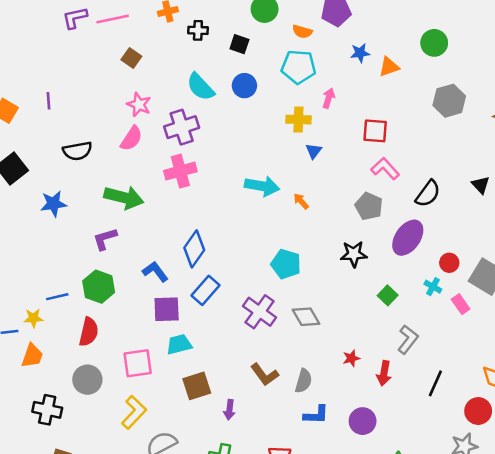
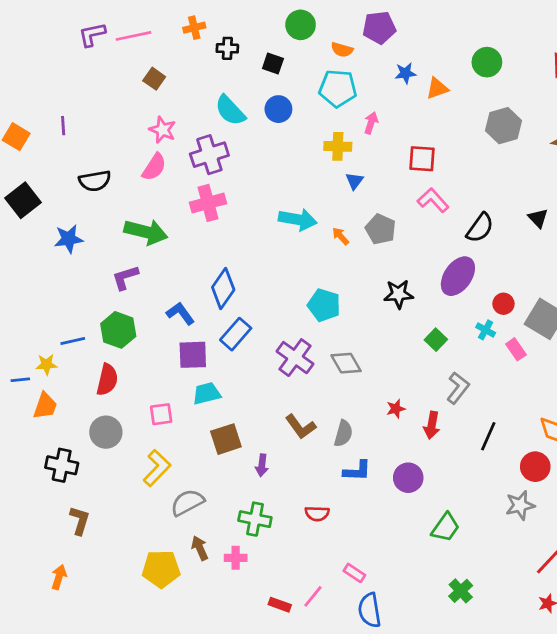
gray pentagon: (369, 206) -> (381, 229), moved
pink square: (138, 363) -> (161, 414), size x0.7

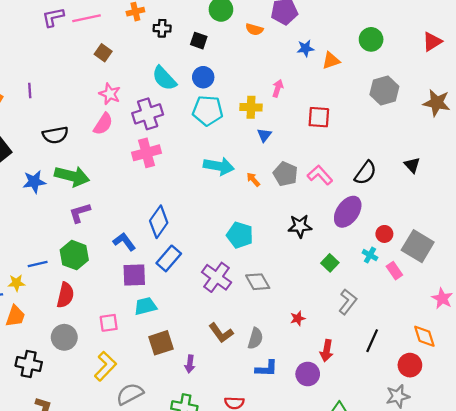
cyan pentagon: (338, 88) -> (208, 111), moved
pink L-shape: (433, 200) -> (320, 175), moved
green arrow: (146, 232) -> (72, 176), moved
red arrow: (432, 425) -> (327, 351), moved

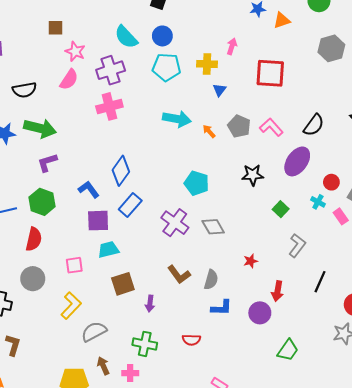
brown square: (103, 53) -> (56, 28), moved, turned -35
red square: (319, 117) -> (270, 73), size x1.4

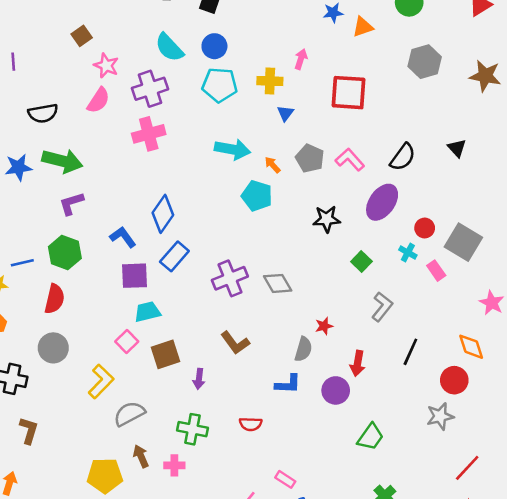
brown square: (56, 28) -> (82, 36), turned -35
cyan pentagon: (197, 183) -> (257, 196), moved
purple cross: (175, 223) -> (230, 278), turned 32
pink square: (74, 265) -> (127, 341), moved, turned -36
gray semicircle: (211, 280) -> (303, 349), moved

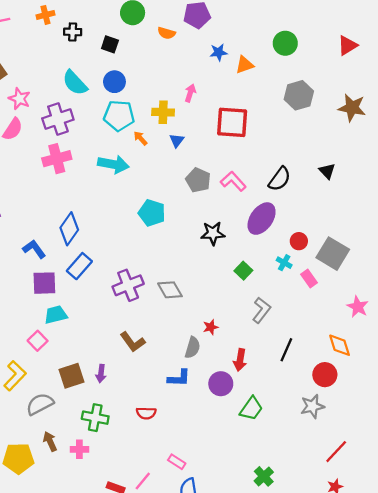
cyan arrow: (232, 149) -> (113, 164), moved
orange arrow: (272, 165) -> (140, 138), moved
brown square: (165, 354) -> (71, 376), moved
green trapezoid: (370, 437) -> (251, 409), moved

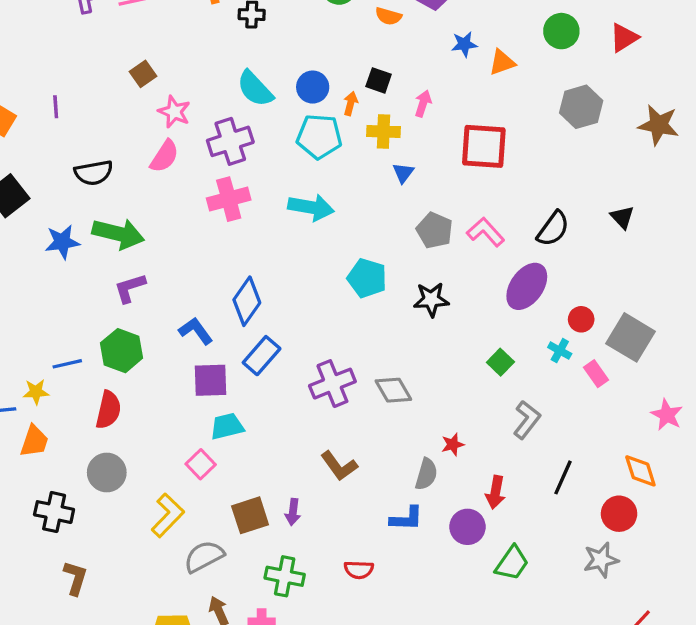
black square: (110, 44) -> (379, 80), moved
red triangle: (347, 45) -> (624, 38), moved
orange arrow: (140, 138) -> (351, 104), moved, turned 56
black star: (213, 233) -> (431, 300), moved

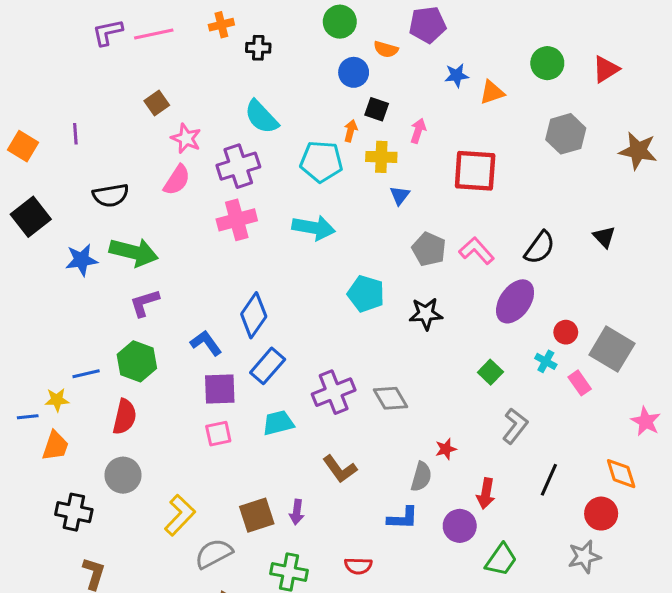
blue circle: (313, 87) -> (354, 72), moved
cyan trapezoid: (227, 426) -> (278, 423), moved
pink square: (201, 464) -> (218, 434), moved, turned 32

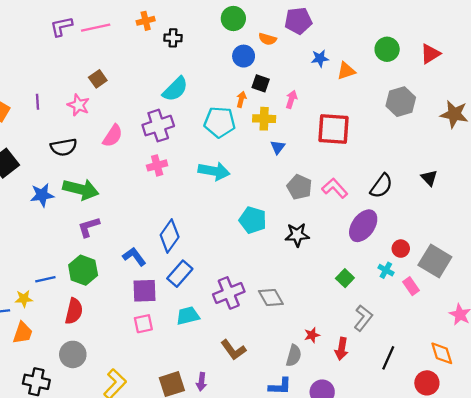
cyan semicircle: (261, 117) -> (175, 89), turned -92
pink star: (186, 138) -> (78, 105), moved
pink cross: (237, 220) -> (157, 165), size x0.7
red arrow: (486, 494) -> (342, 349), moved

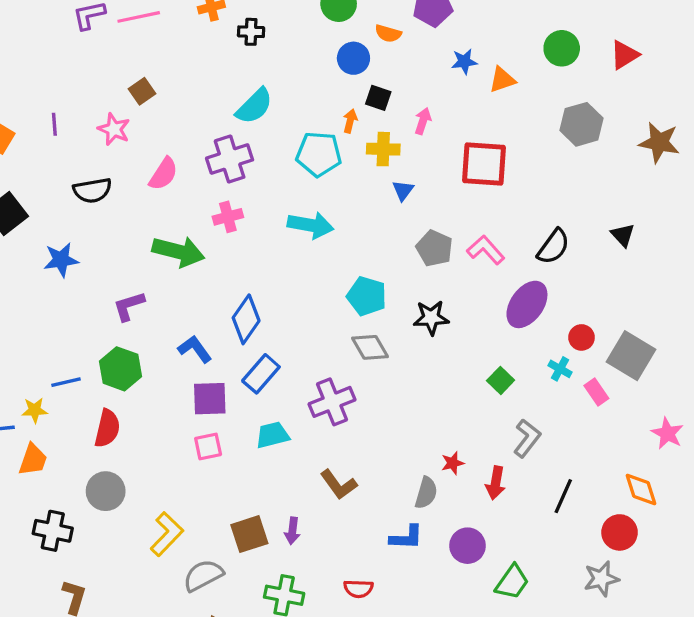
green arrow: (81, 189) -> (178, 252), moved
gray diamond: (271, 298) -> (370, 347), moved

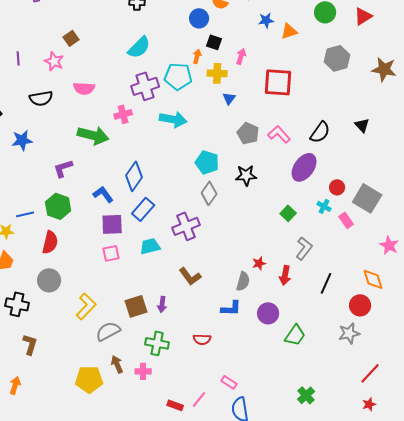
purple cross: (230, 159) -> (145, 86), moved
pink semicircle: (163, 174) -> (84, 88), turned 60
gray diamond: (370, 347) -> (209, 193), turned 65

